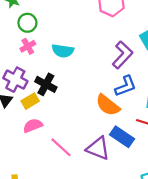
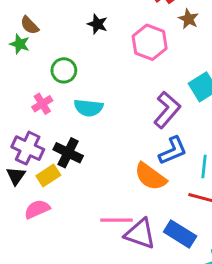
green circle: (27, 23) -> (64, 70), moved
pink semicircle: (33, 126) -> (37, 209), moved
blue rectangle: (122, 137) -> (180, 234), moved
pink line: (61, 147) -> (117, 220), moved, turned -40

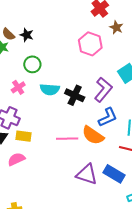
black star: (97, 24) -> (27, 35), moved
black cross: (68, 153) -> (75, 95), moved
yellow rectangle: (48, 175) -> (23, 136), turned 42
pink line: (117, 220) -> (67, 139), moved

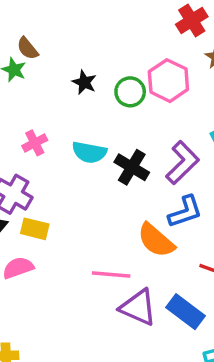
black star: (27, 35) -> (84, 82), moved
green circle: (32, 64) -> (130, 92), moved
pink line: (67, 139) -> (111, 275), moved

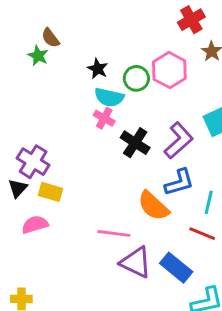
pink cross: (35, 143) -> (104, 118), moved, turned -36
cyan semicircle: (89, 152) -> (109, 97), moved

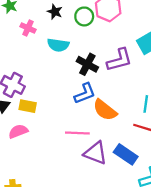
cyan semicircle: (109, 97) -> (58, 45), moved
pink cross: (104, 118) -> (28, 28), moved
purple L-shape: (179, 141) -> (119, 60), turned 32
blue L-shape: (179, 182) -> (85, 93), moved

